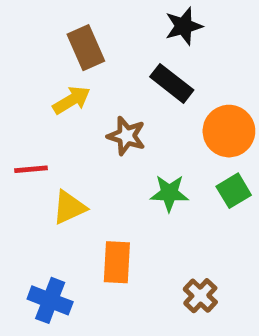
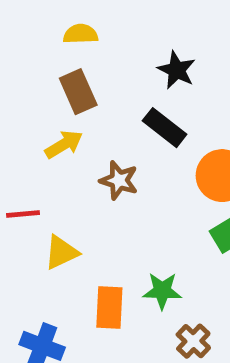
black star: (184, 26) -> (177, 70), turned -30
green star: (169, 193) -> (162, 291), moved

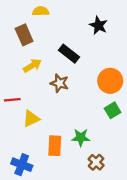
black star: (177, 70) -> (98, 25), moved
brown rectangle: (78, 92) -> (24, 35), moved
black rectangle: (165, 128) -> (69, 54), moved

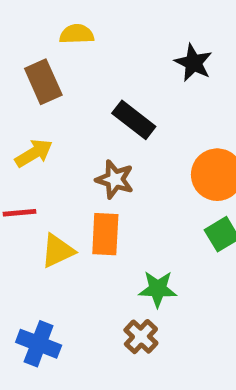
yellow arrow: (32, 65) -> (34, 153), moved
orange rectangle: (55, 146) -> (105, 234), moved
brown cross: (96, 162) -> (141, 337), moved

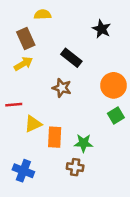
yellow arrow: (34, 153) -> (23, 64), moved
orange rectangle: (105, 234) -> (55, 137), moved
brown cross: (141, 337) -> (75, 167), turned -35

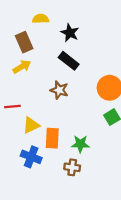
black star: (101, 29) -> (70, 33), moved
blue cross: (23, 171) -> (31, 157), moved

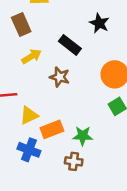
black star: (70, 33) -> (99, 23), moved
yellow arrow: (22, 67) -> (31, 56), moved
orange rectangle: (52, 138) -> (52, 129), turned 66

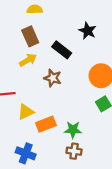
brown rectangle: (21, 24) -> (30, 36), moved
blue cross: (29, 150) -> (26, 153), moved
brown cross: (74, 161) -> (74, 151), moved

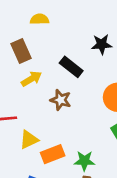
black star: (88, 31) -> (102, 44), turned -30
brown rectangle: (30, 36) -> (21, 51), moved

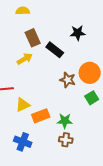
yellow semicircle: (39, 19) -> (23, 11), moved
brown rectangle: (21, 51) -> (33, 38), moved
brown star: (61, 100) -> (68, 80), moved

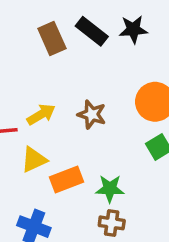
black rectangle: (55, 50) -> (92, 31), moved
yellow arrow: (25, 59) -> (41, 114), moved
brown star: (68, 80) -> (92, 114), moved

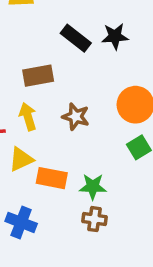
brown rectangle: (52, 38) -> (38, 76), moved, turned -76
yellow arrow: (41, 114) -> (28, 117), turned -76
orange rectangle: (66, 180) -> (52, 178), turned 32

